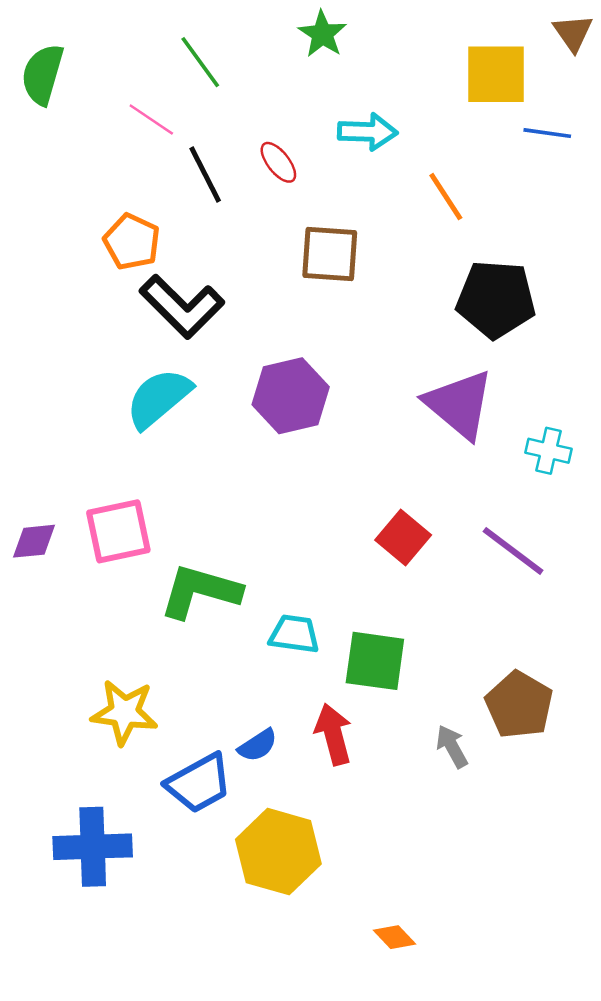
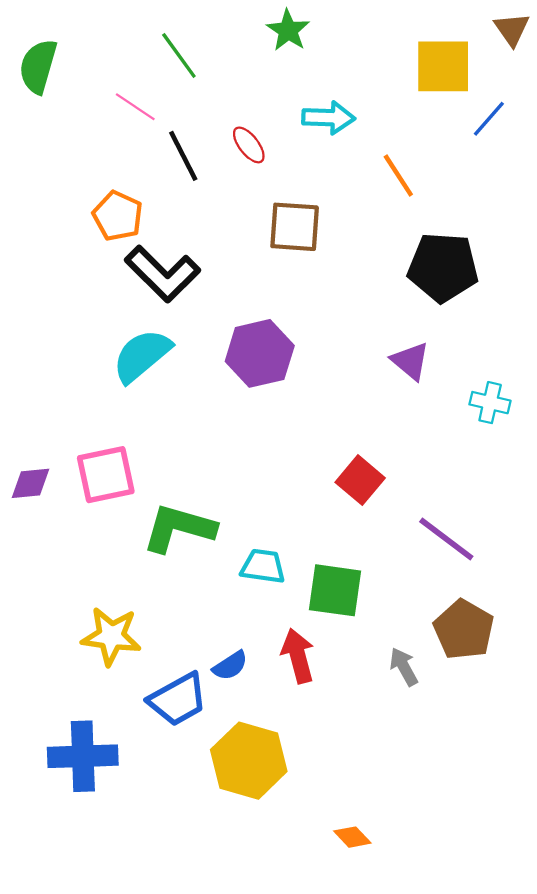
blue line: (547, 133) -> (489, 119), turned -57
purple triangle: (459, 404) -> (410, 361), size x0.6
purple line: (513, 551) -> (446, 539), moved

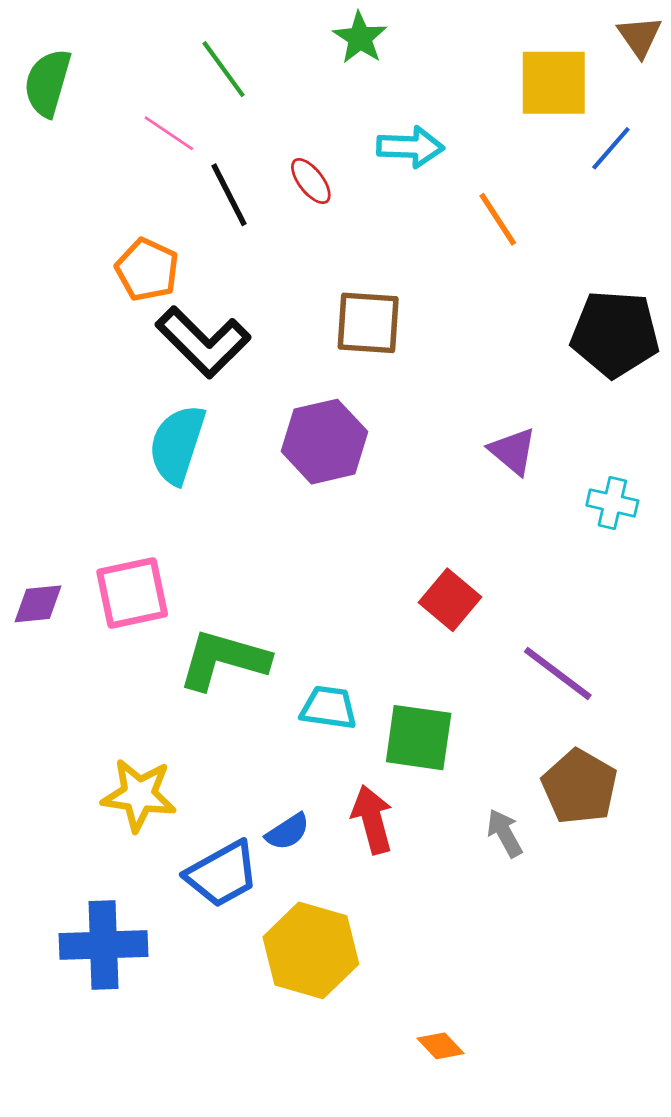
brown square: (295, 227) -> (368, 323), moved
black pentagon: (443, 267) -> (615, 334), moved
cyan semicircle: (142, 356) -> (177, 444), turned -32

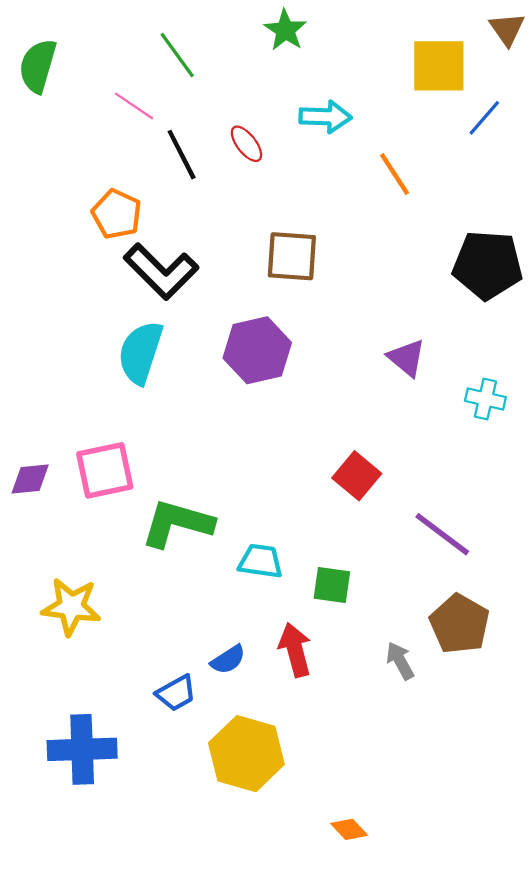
green square: (419, 738) -> (332, 585), size x0.7
yellow star: (139, 795) -> (71, 607), moved
blue trapezoid: (222, 874) -> (176, 693), size x0.7

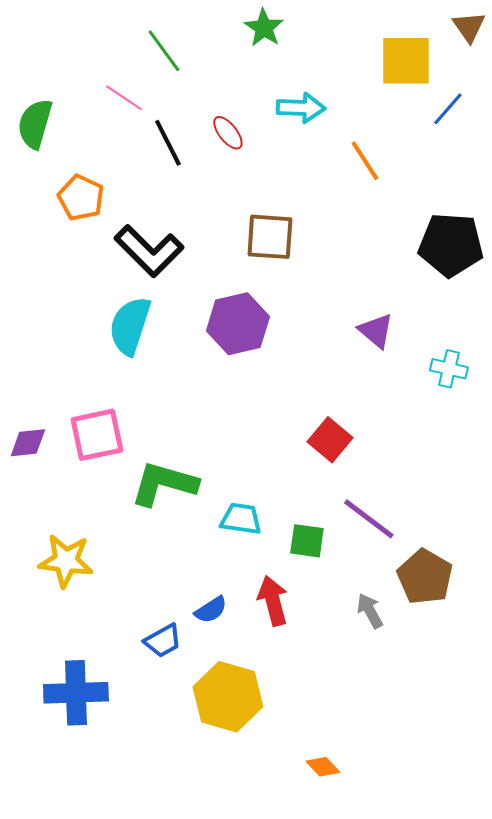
green semicircle: (38, 66) -> (35, 124), moved
orange pentagon: (117, 214) -> (81, 198), moved
purple line: (442, 534) -> (369, 519), moved

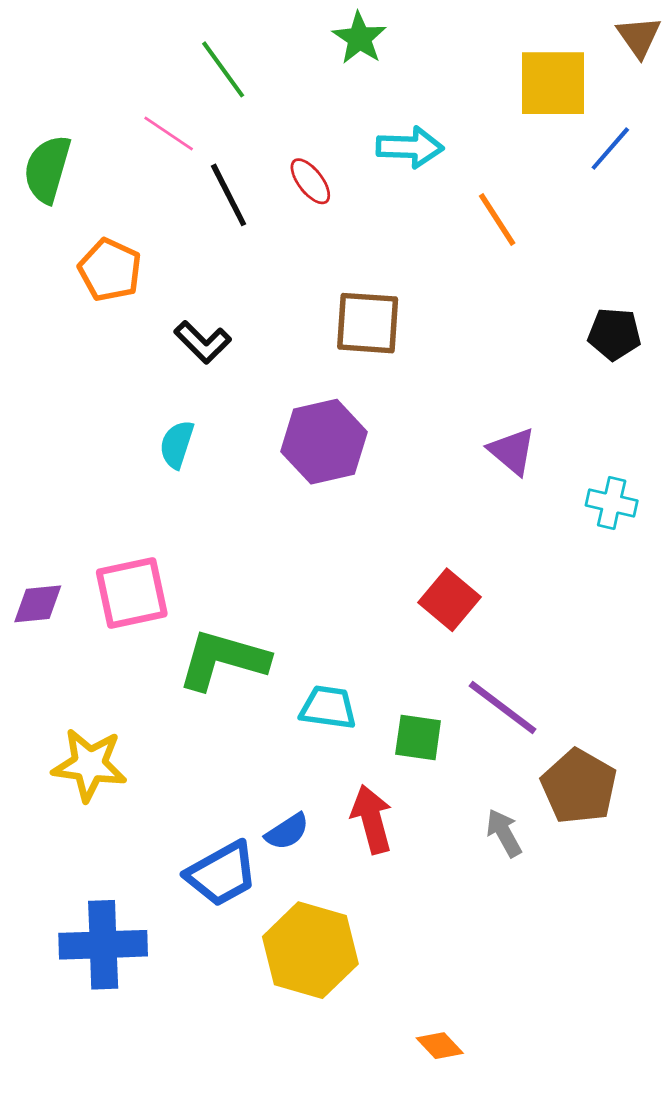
black pentagon: (451, 245) -> (614, 334), size x0.6
black L-shape: (149, 251) -> (203, 342), size x0.6
cyan semicircle: (130, 326) -> (177, 444), size x0.6
blue trapezoid: (163, 641) -> (222, 874), size x1.4

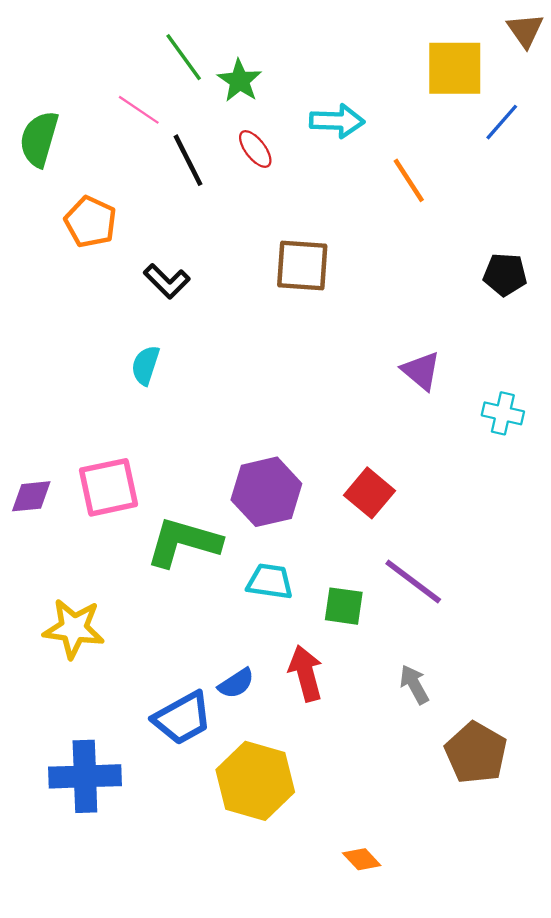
green star: (359, 38) -> (240, 81), moved
purple hexagon: (324, 442) -> (266, 492), moved
brown pentagon: (579, 787) -> (476, 753), moved

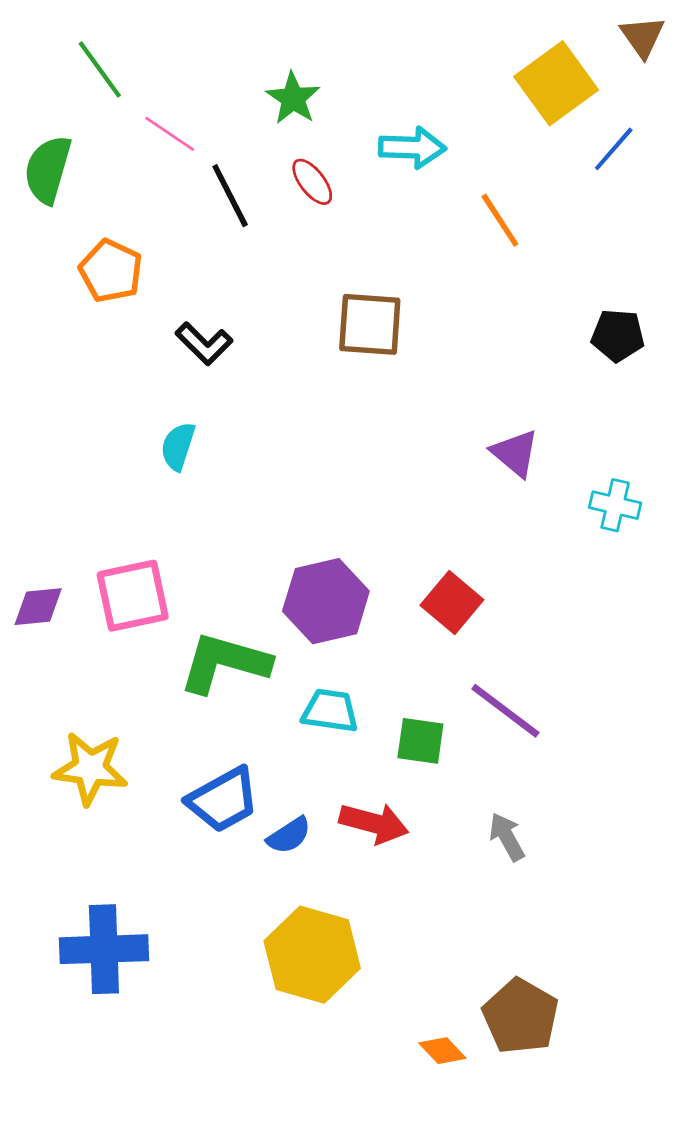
green line: (184, 57) -> (100, 69), moved
yellow square: (455, 68) -> (556, 83), turned -36
red arrow: (306, 673) -> (374, 823), turned 120
blue trapezoid: (182, 718) -> (223, 800), moved
brown pentagon: (476, 753) -> (520, 1016), moved

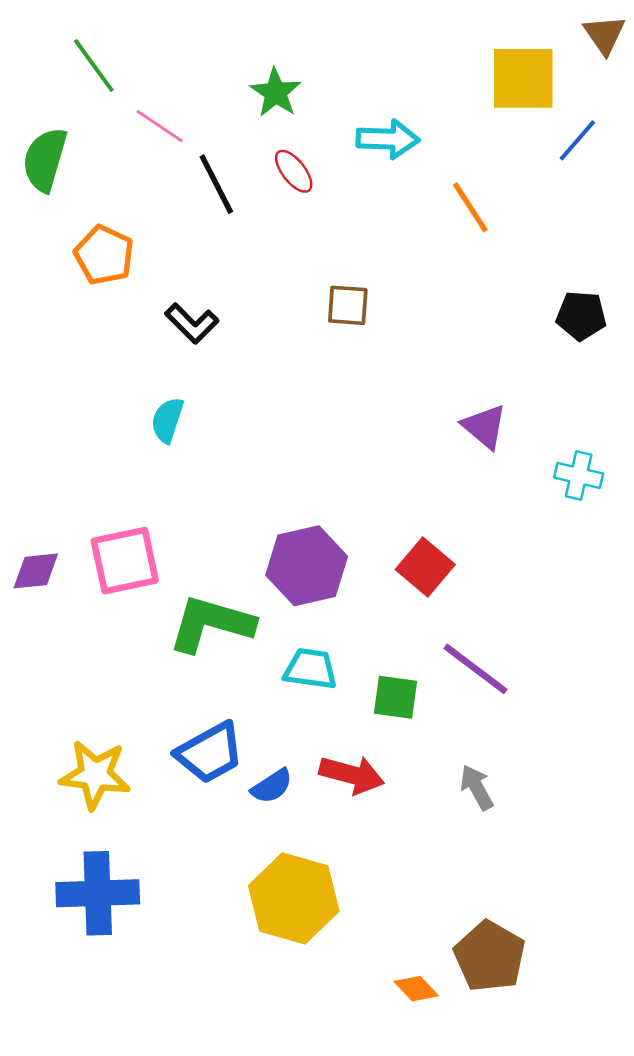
yellow square: (556, 83) -> (523, 78), turned 36
brown square: (370, 324) -> (348, 305), size x0.7
yellow star: (90, 768) -> (95, 775), moved

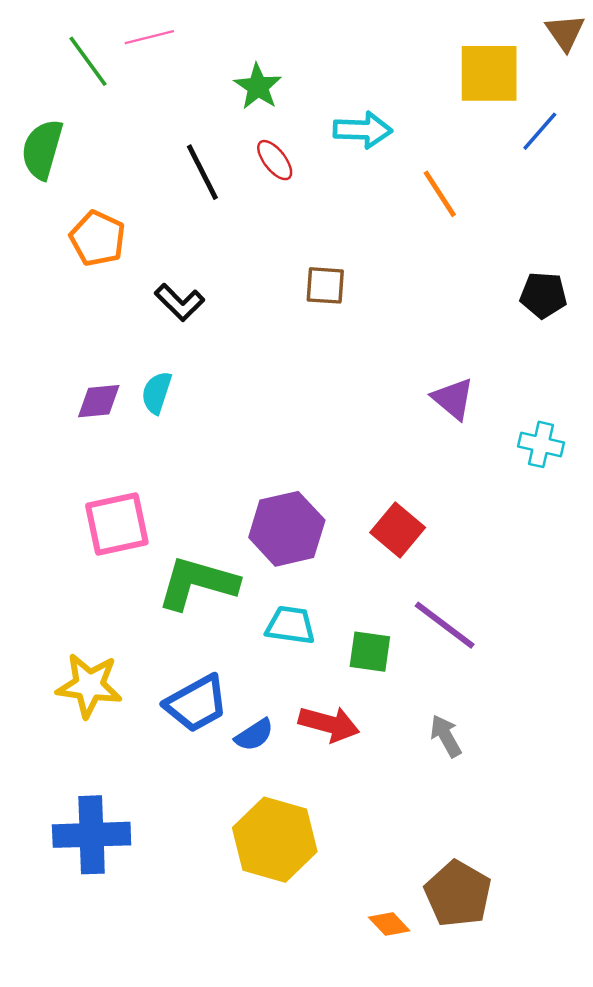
pink line: (160, 126) -> (149, 37), moved, turned -48
purple diamond: (36, 571) -> (99, 401), moved
yellow star: (95, 775) -> (89, 685), moved

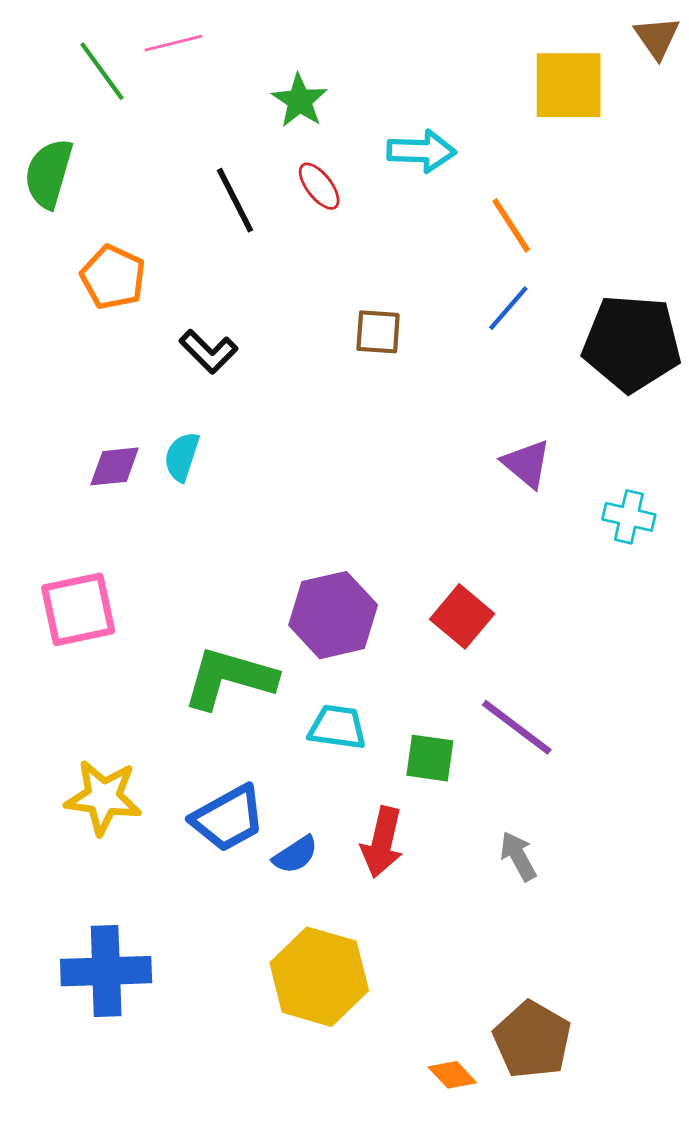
blue line: (540, 131) -> (508, 308), moved
black pentagon: (543, 295) -> (632, 343), size x1.8
pink square: (117, 524) -> (78, 609), moved
red arrow: (329, 724) -> (382, 842), turned 88

